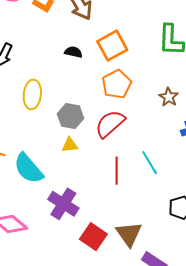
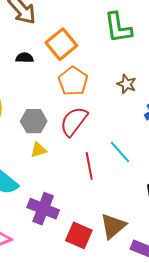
brown triangle: (129, 234) -> (113, 226), turned 36

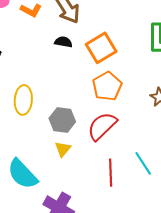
black semicircle: (25, 58) -> (63, 42), moved
yellow triangle: (38, 150) -> (63, 149), turned -42

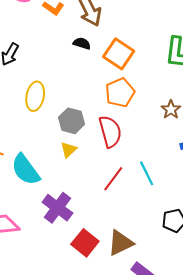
orange square: (101, 48) -> (119, 54), turned -32
red semicircle: (102, 126) -> (110, 132), turned 112
red line: (111, 173) -> (113, 179), turned 32

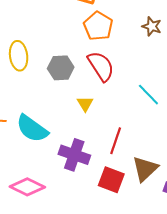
yellow triangle: (69, 150) -> (85, 104), moved
red line: (113, 179) -> (116, 141), moved

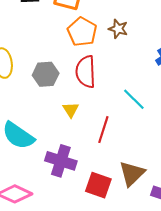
brown star: (152, 26) -> (118, 29), moved
red semicircle: (101, 66) -> (86, 72), turned -148
red line: (116, 141) -> (103, 130), moved

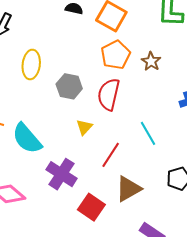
brown triangle: (132, 174) -> (128, 189), moved

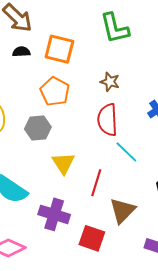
orange pentagon: (116, 55) -> (55, 92), moved
red semicircle: (109, 94) -> (107, 120), moved
yellow triangle: (84, 127) -> (63, 163), size x1.4

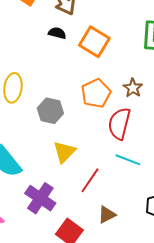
orange pentagon: (55, 92) -> (96, 93), moved
cyan line: (126, 152) -> (128, 160), turned -40
brown triangle: (122, 211) -> (107, 215), size x0.7

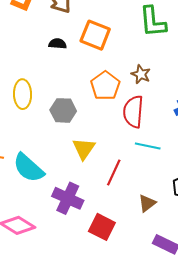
black semicircle: (57, 33) -> (58, 44), moved
brown triangle: (107, 215) -> (147, 203), moved

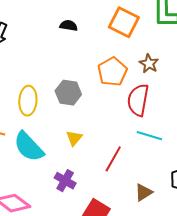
orange square: (95, 35) -> (124, 22), moved
yellow ellipse: (23, 94) -> (28, 101), moved
yellow triangle: (84, 149) -> (74, 138), moved, size x0.7
purple cross: (68, 198) -> (65, 181), size x0.7

